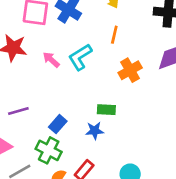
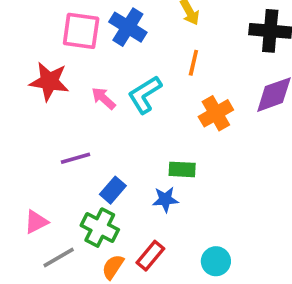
purple line: (18, 111) -> (75, 158), moved

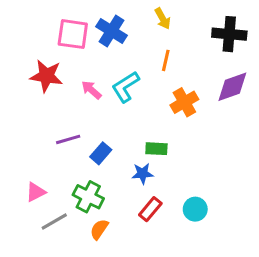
blue rectangle: (113, 190) -> (101, 153), moved
red rectangle: (150, 256) -> (150, 209), moved
cyan circle: (216, 261) -> (195, 209), moved

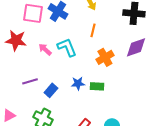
cyan L-shape: (125, 87) -> (67, 47), turned 100
green rectangle: (156, 149) -> (97, 86), moved
blue star: (143, 174) -> (78, 83), moved

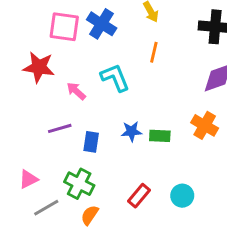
pink arrow: (45, 49) -> (76, 91), moved
orange cross: (105, 57) -> (205, 125), moved, turned -30
blue rectangle: (51, 90) -> (91, 142), turned -32

